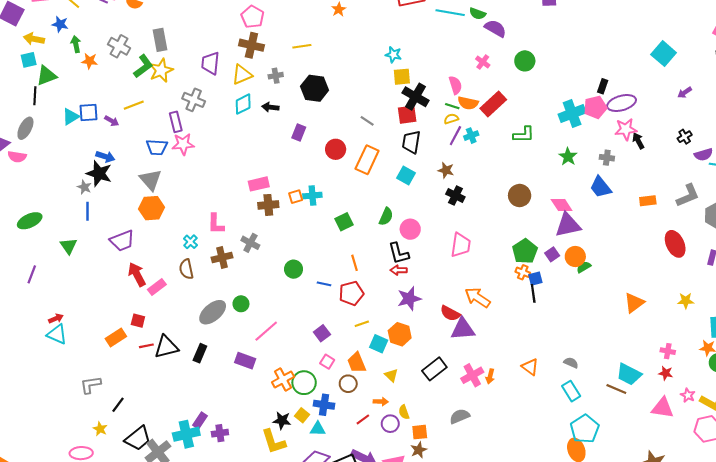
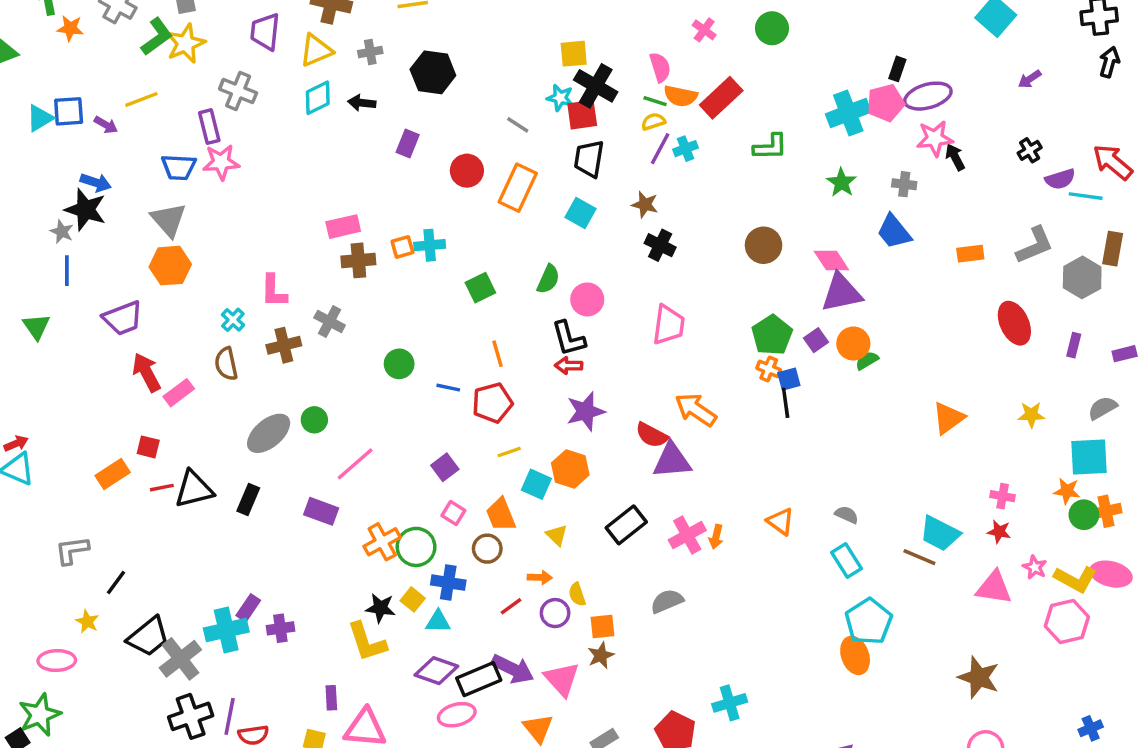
cyan star: (393, 55) -> (560, 98), moved

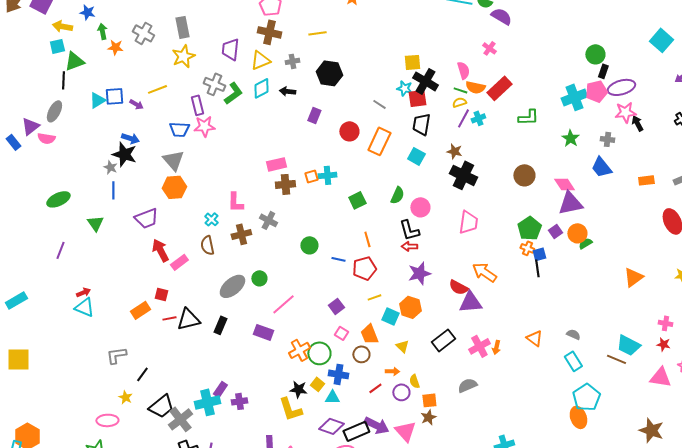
green circle: (772, 28) -> (595, 54), moved
green L-shape: (157, 37) -> (233, 93), moved
black cross: (660, 245) -> (463, 175), size x1.5

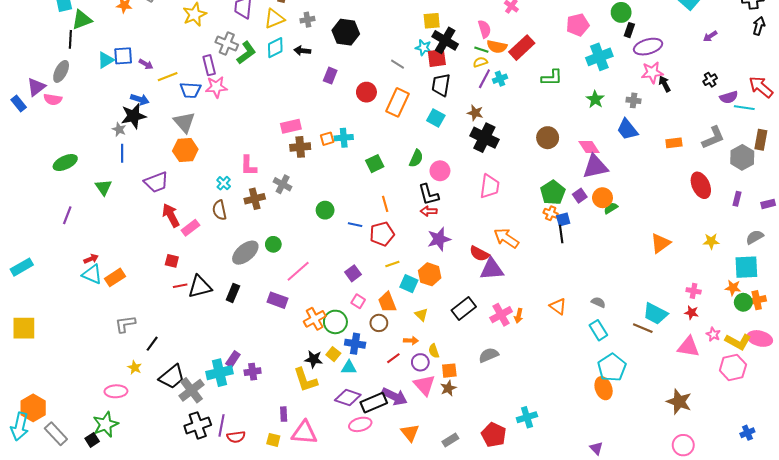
yellow line: (157, 89) -> (168, 77), moved
pink pentagon: (596, 91) -> (578, 25), moved
black star: (124, 154) -> (134, 116), turned -30
orange rectangle: (140, 310) -> (115, 277), moved
pink triangle: (405, 431) -> (424, 385), moved

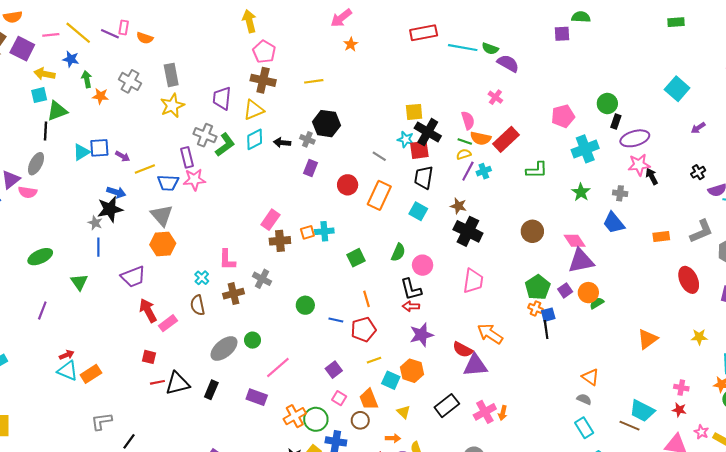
gray cross: (307, 20) -> (307, 139), moved, turned 32
pink rectangle: (291, 126) -> (270, 220), turned -42
orange triangle: (558, 306) -> (590, 377), moved

